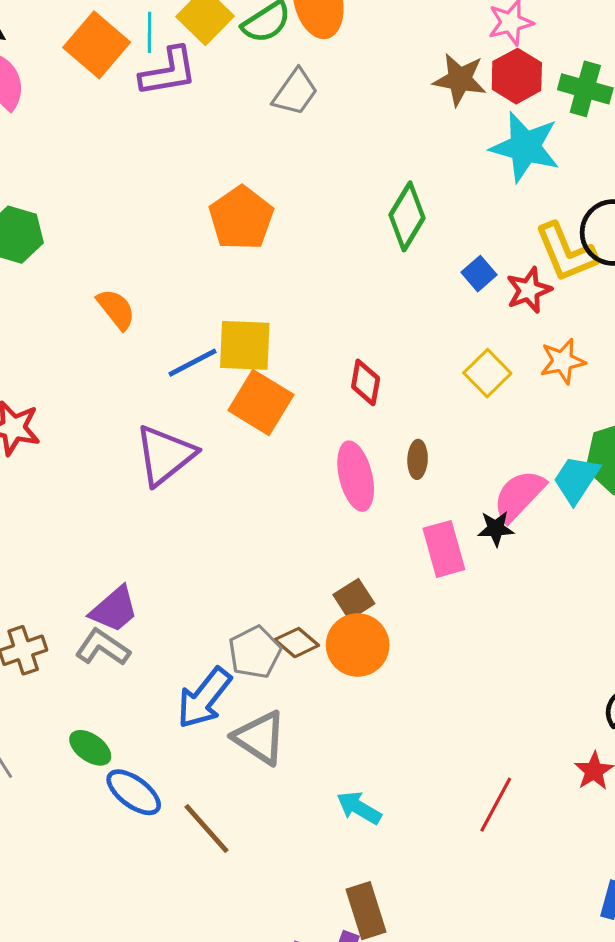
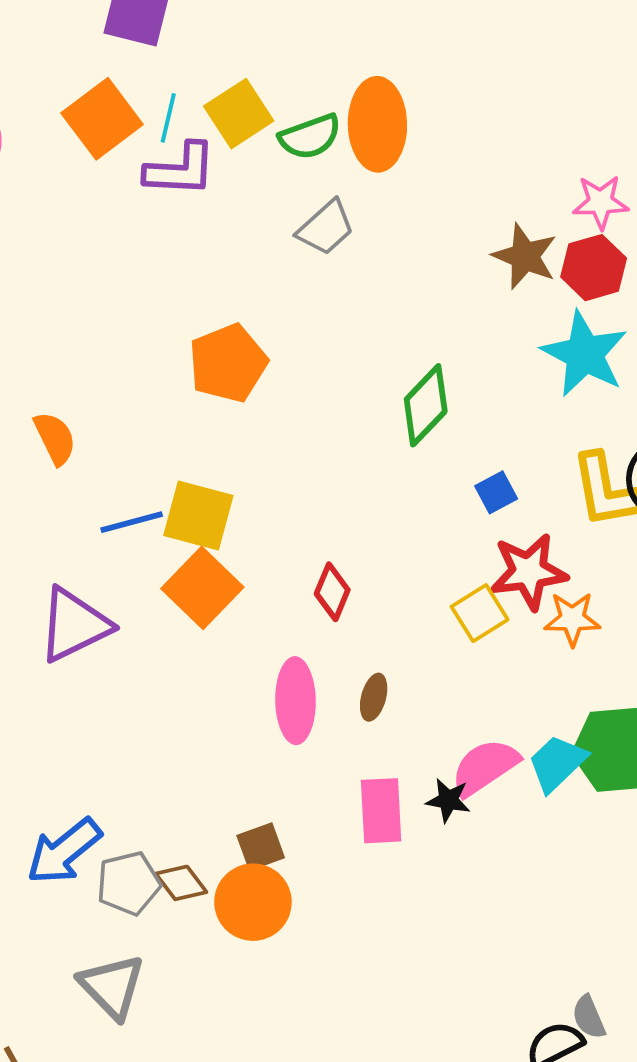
red star: (529, 290) -> (529, 572), moved, size x1.4
blue arrow: (204, 698) -> (64, 851), moved

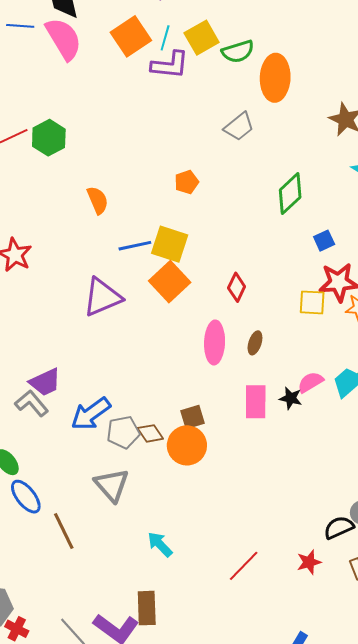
orange ellipse: (377, 124) -> (275, 78), moved
gray trapezoid: (326, 228) -> (239, 127), moved
orange pentagon: (228, 363) -> (187, 182), moved, size x0.6
yellow square: (480, 613) -> (312, 302), turned 32
pink semicircle: (485, 767) -> (310, 382), size x0.7

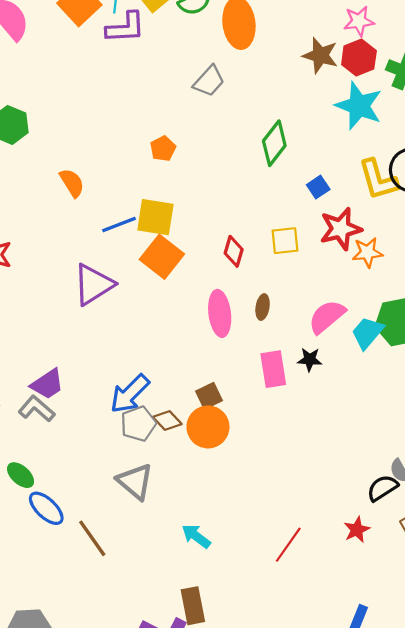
yellow square: (312, 302) -> (285, 241), moved
pink semicircle: (310, 382) -> (327, 317), moved, size x1.4
blue arrow: (91, 414) -> (130, 394), moved

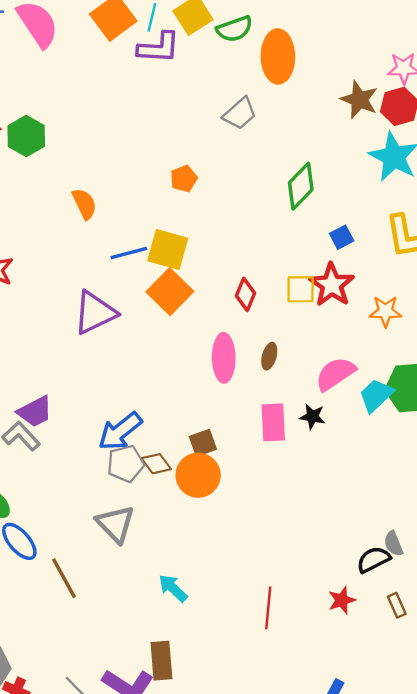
red star: (341, 229) -> (332, 285), moved, turned -30
red line: (288, 545) -> (268, 608), turned -36

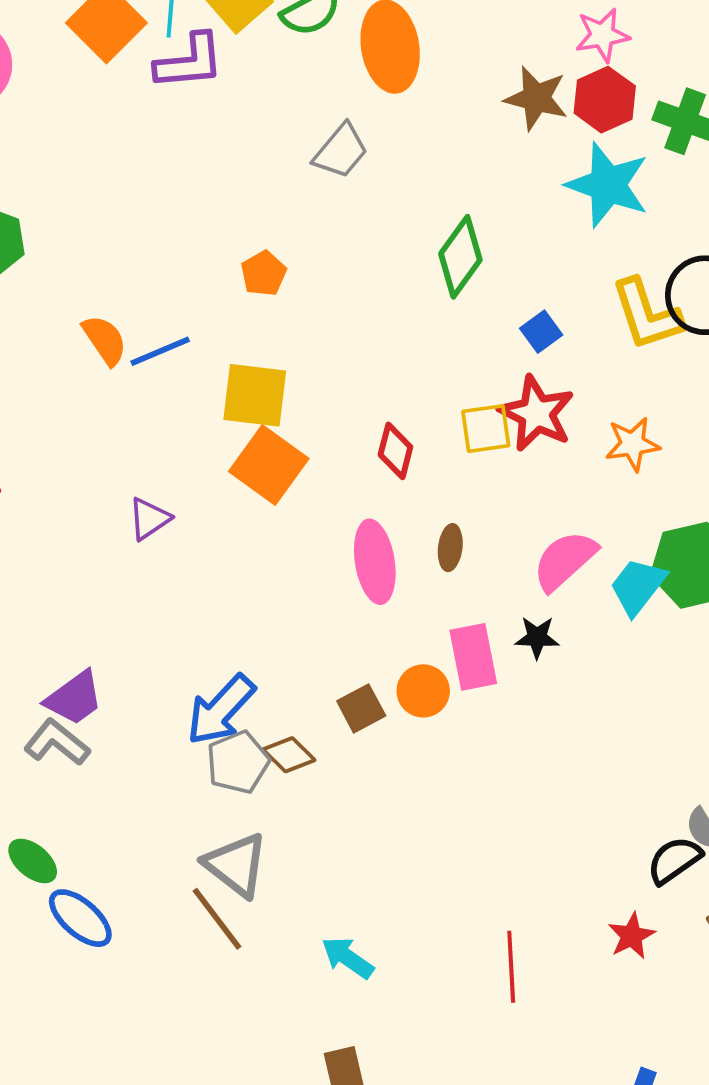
blue line: (129, 253) -> (160, 351), moved
purple triangle: (95, 313) -> (149, 519), size x0.6
orange circle: (198, 475) -> (423, 691), moved, size x0.7
brown line: (64, 578) -> (217, 919), moved

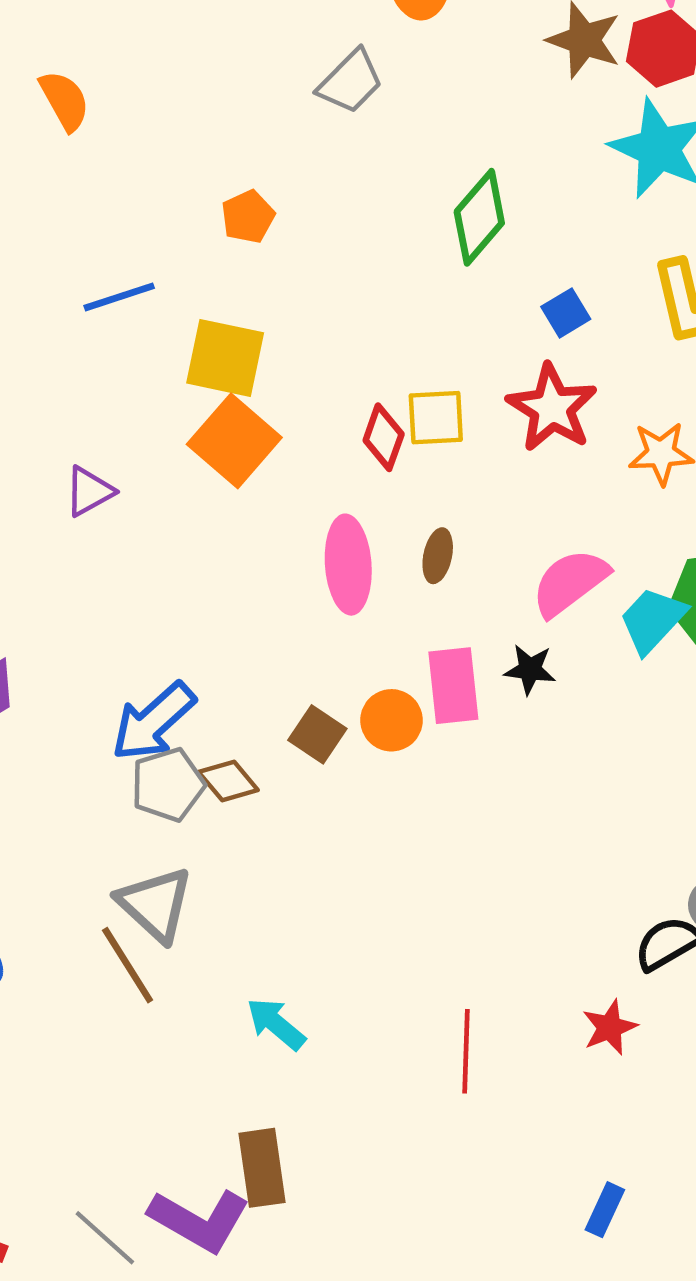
orange semicircle: (105, 340) -> (65, 101), moved
yellow square: (486, 429) -> (436, 418), moved
brown square: (361, 708) -> (317, 734), turned -33

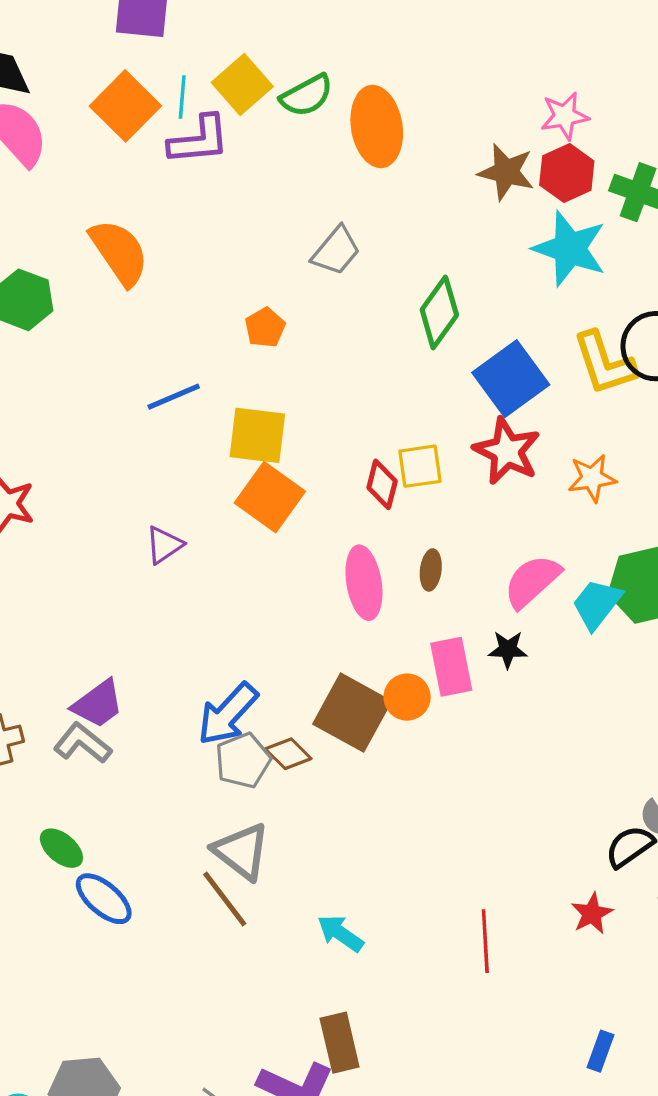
gray trapezoid: (350, 82) -> (336, 251), moved
orange semicircle: (65, 101) -> (119, 252), size x1.5
blue square: (566, 313) -> (511, 379), size x2.0
brown square: (317, 734) -> (352, 713), size x1.8

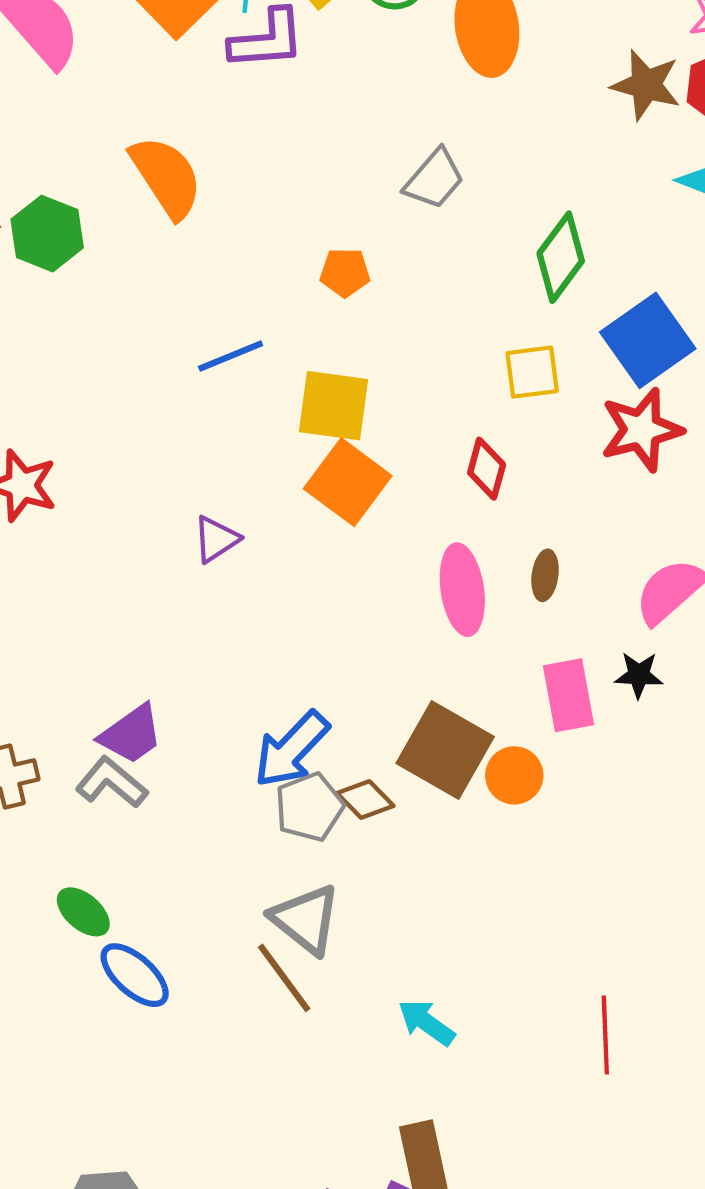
orange pentagon: (265, 328) -> (345, 272), turned 30
red star: (507, 451) -> (641, 430), turned 30
yellow square: (420, 466) -> (532, 372), moved
orange circle: (407, 697) -> (514, 775), moved

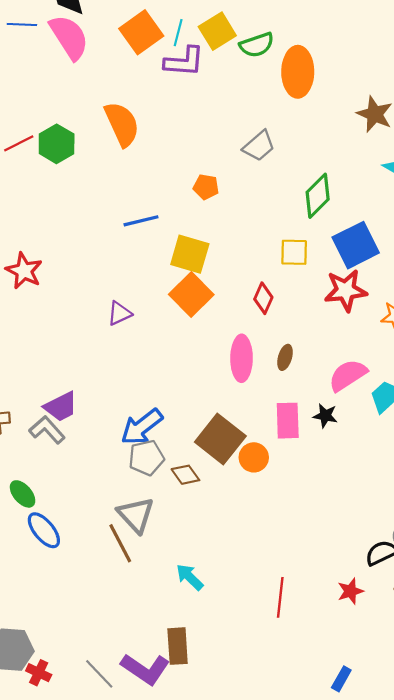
brown diamond: (365, 800) -> (185, 475), moved

